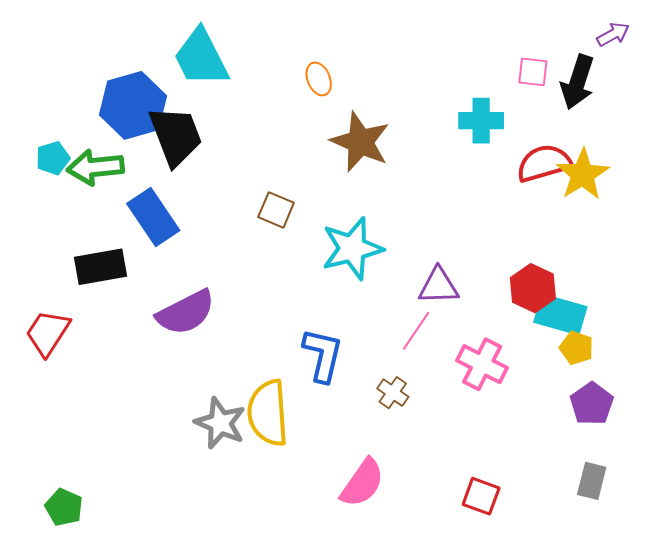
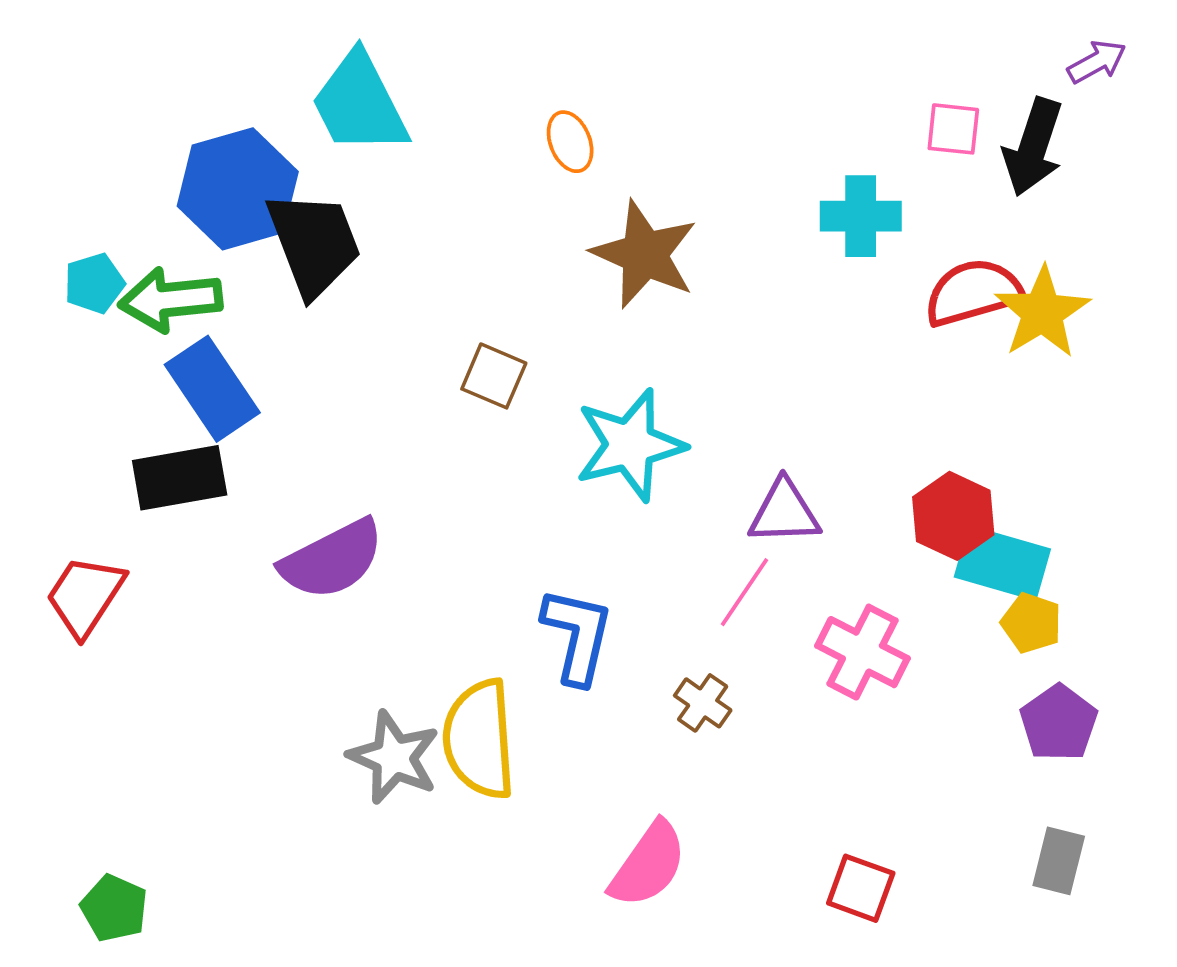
blue rectangle: (153, 217) -> (212, 389), moved

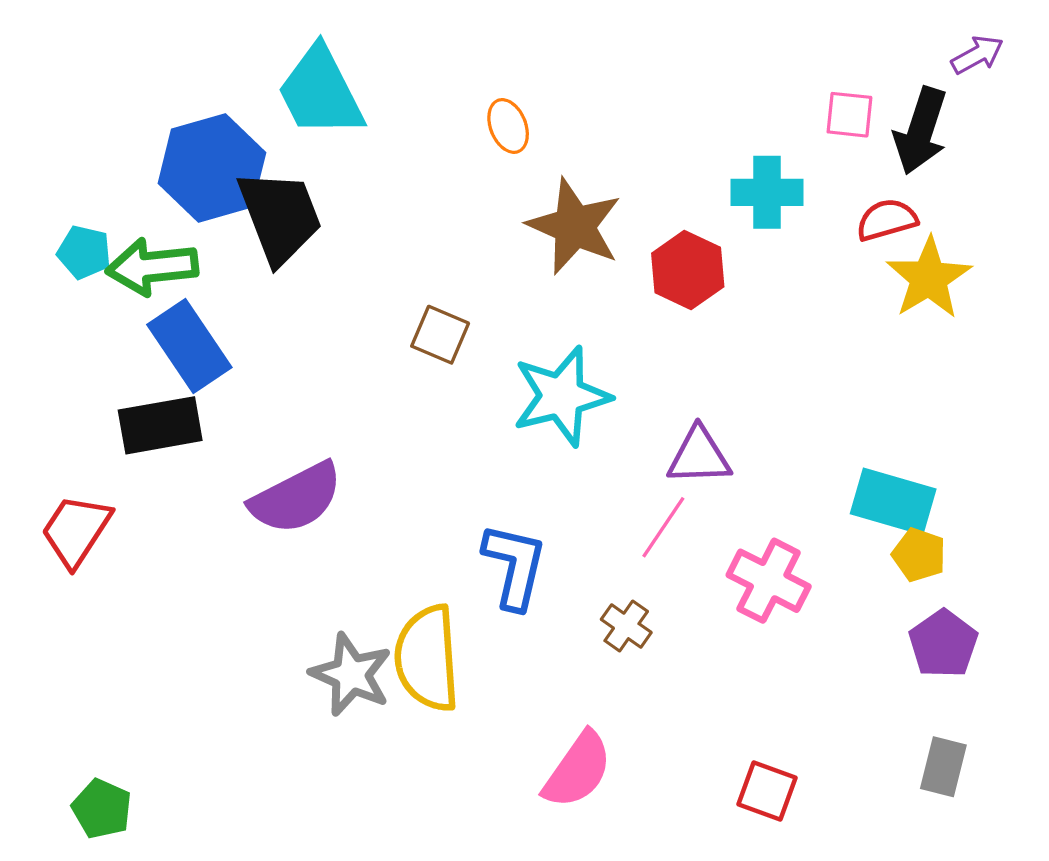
cyan pentagon: (94, 283) -> (84, 252), turned 30
red semicircle: (973, 292) -> (887, 220), moved, size x0.7
red hexagon: (953, 516) -> (688, 270), moved

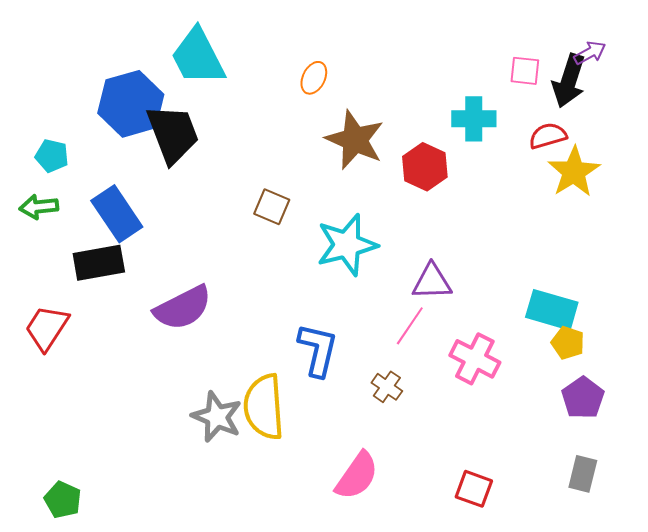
purple arrow: (977, 55) -> (590, 53), moved
orange ellipse: (508, 126) -> (314, 78), turned 48
green arrow: (152, 267) -> (39, 207), moved, size x0.7

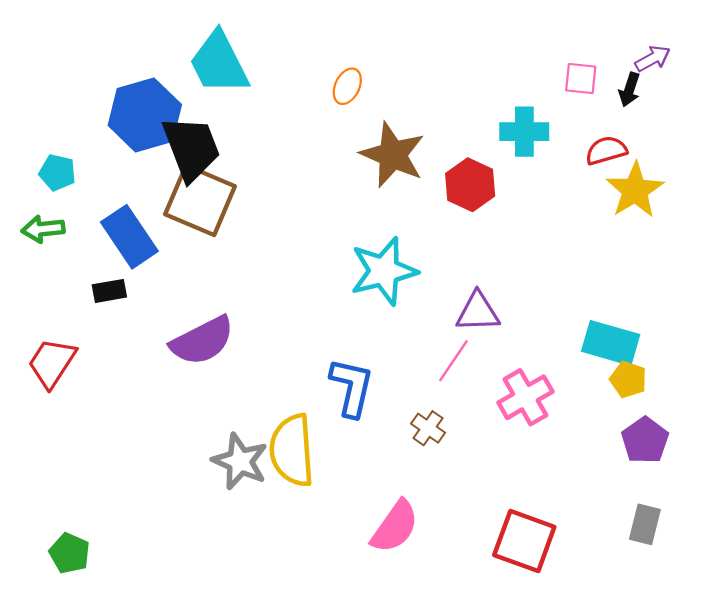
black arrow: (569, 81) -> (629, 90), size x0.6
brown square: (272, 207) -> (200, 200), moved, size x1.8
black rectangle: (99, 263) -> (109, 291), size x0.6
pink cross: (475, 359) -> (525, 397), turned 33
red square: (474, 489) -> (524, 541), size x1.5

